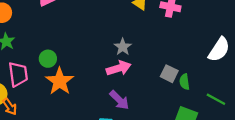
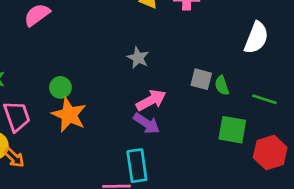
green circle: (48, 59) -> (60, 87), moved
pink arrow: (119, 68) -> (151, 100), moved

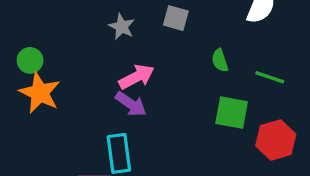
gray square: (201, 79) -> (176, 18), moved

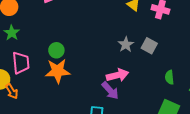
gray star: (122, 27) -> (126, 45), moved
orange star: (40, 93) -> (58, 71), turned 30

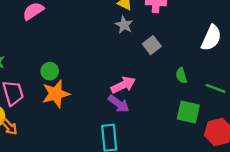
gray star: (126, 45) -> (124, 25), moved
gray square: (149, 46) -> (152, 45), turned 35

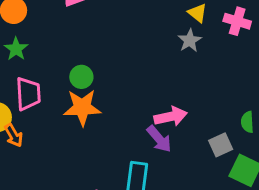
gray square: (152, 45) -> (221, 145), moved

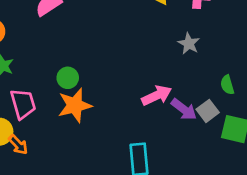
gray star: (190, 41) -> (189, 44), moved
purple arrow: (159, 139) -> (184, 109), moved

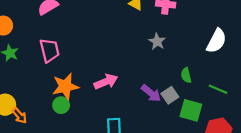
green circle: (68, 78) -> (61, 105), moved
pink arrow: (157, 95) -> (106, 82), moved
pink trapezoid: (23, 104) -> (50, 50), moved

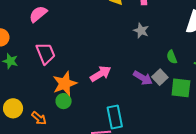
orange arrow: (19, 116) -> (39, 118), moved

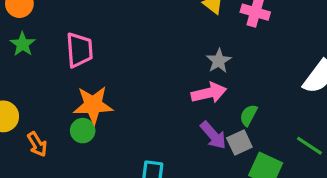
gray star: (141, 31) -> (219, 61), moved
green semicircle: (172, 57) -> (249, 115), moved, turned 32
pink arrow: (101, 74) -> (209, 93), moved

